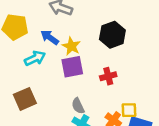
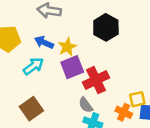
yellow star: (71, 46) -> (67, 47), turned 30
red cross: (108, 76) -> (96, 80), moved, size x1.5

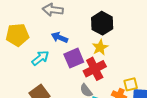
blue arrow: (44, 42) -> (59, 37), moved
yellow star: (67, 47) -> (100, 47), moved

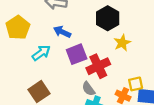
yellow pentagon: (17, 35) -> (18, 28), turned -30
yellow star: (100, 47) -> (122, 43), moved

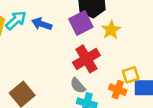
cyan arrow: (41, 53) -> (16, 20), moved
purple square: (77, 54) -> (81, 23), moved

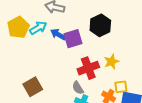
purple square: (81, 23) -> (73, 39), moved
yellow star: (111, 30) -> (111, 62), moved

